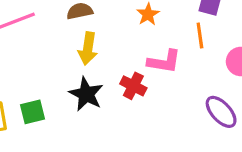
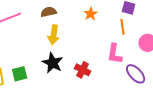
pink L-shape: (164, 61) -> (115, 54), moved, turned 90
red cross: (133, 86) -> (83, 70), moved

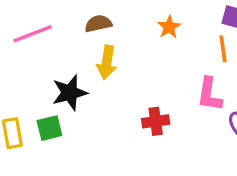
black star: (53, 63) -> (70, 93), moved, turned 30
red cross: (83, 70) -> (156, 121), turned -35

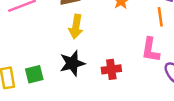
black star: (70, 93) -> (72, 63), moved

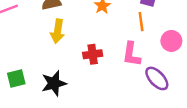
black star: (72, 63) -> (54, 83), moved
red cross: (111, 69) -> (93, 54), moved

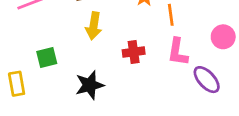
orange line: (141, 22) -> (171, 15), moved
green square: (16, 78) -> (47, 57), moved

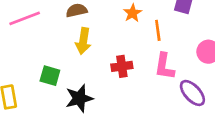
green square: (47, 57) -> (50, 76), moved, turned 30

